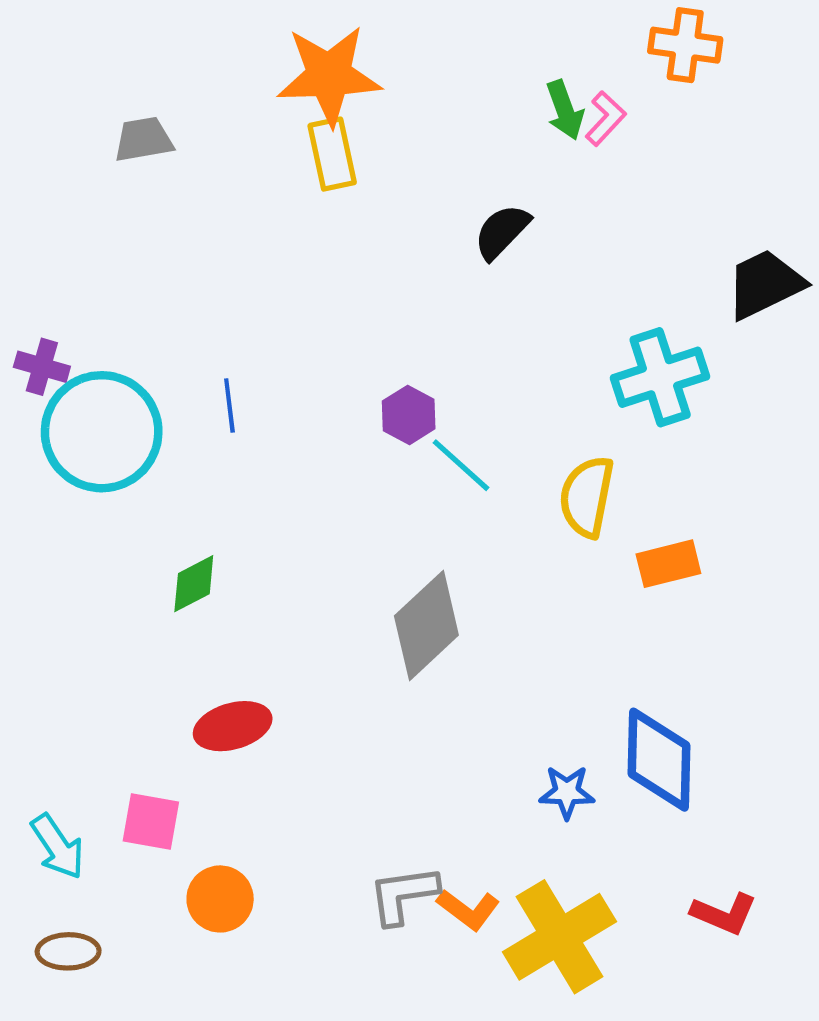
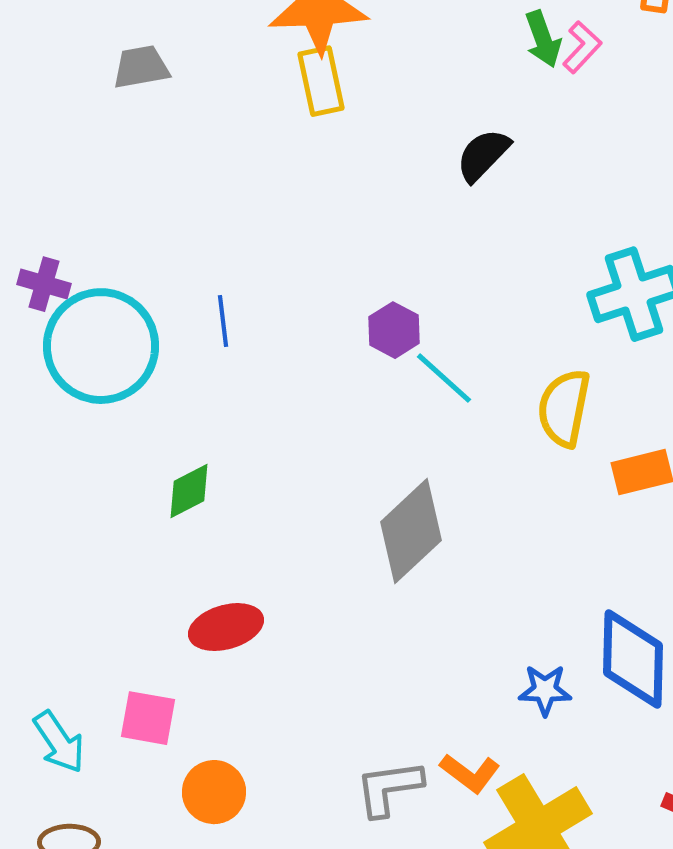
orange L-shape: (468, 909) -> (470, 773), moved

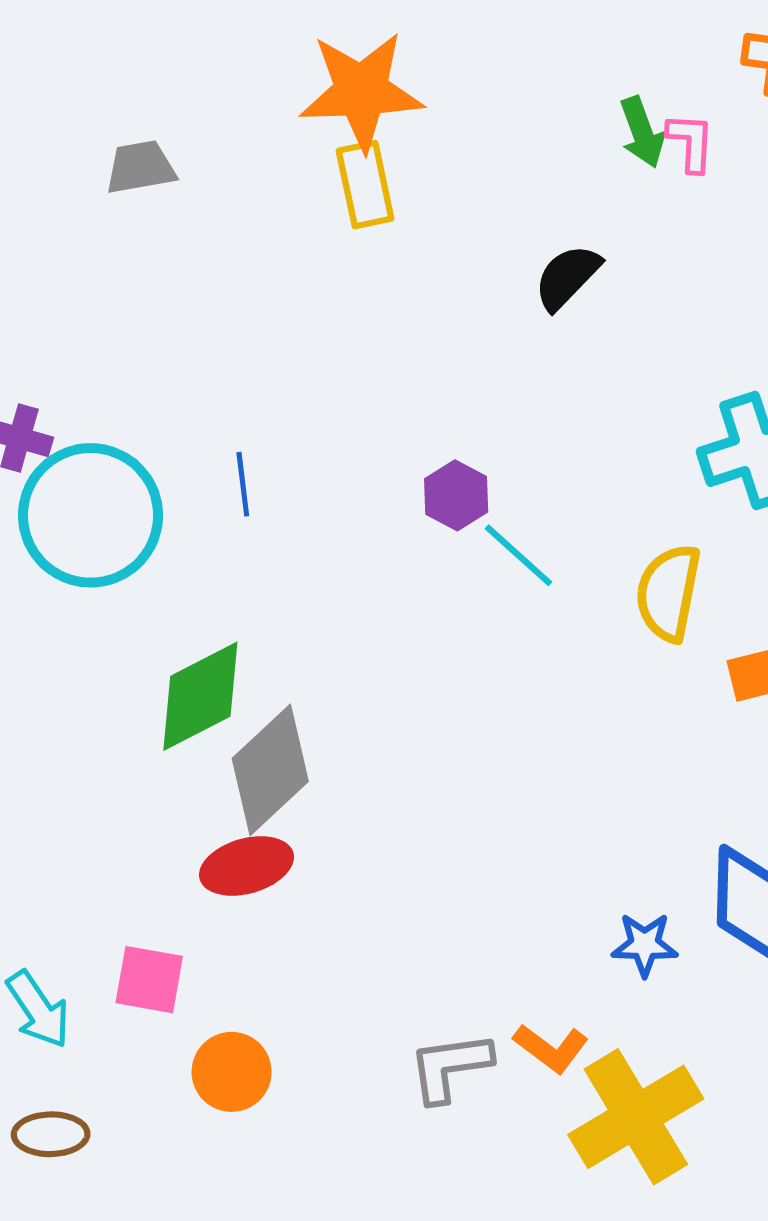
pink L-shape: (582, 47) -> (691, 142), turned -40
green diamond: (189, 491) -> (200, 696), size x1.6
gray diamond: (411, 531) -> (270, 770), moved

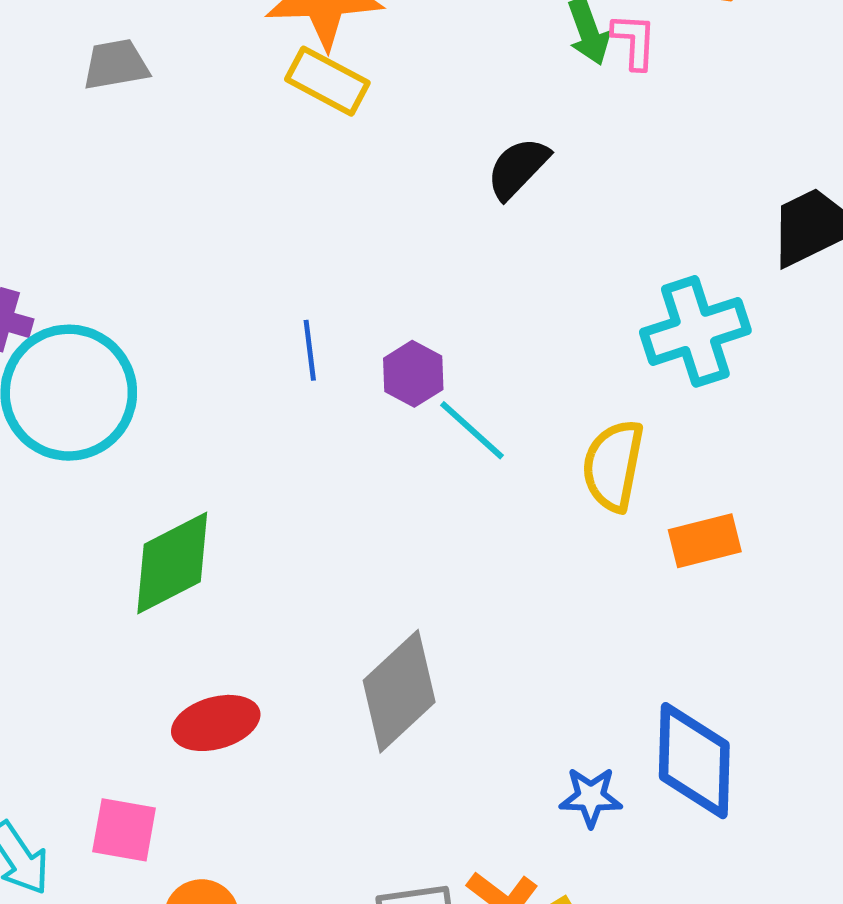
yellow rectangle: (365, 185) -> (327, 81), turned -50
blue line: (243, 484) -> (310, 350), moved
gray diamond: (270, 770) -> (399, 691), moved

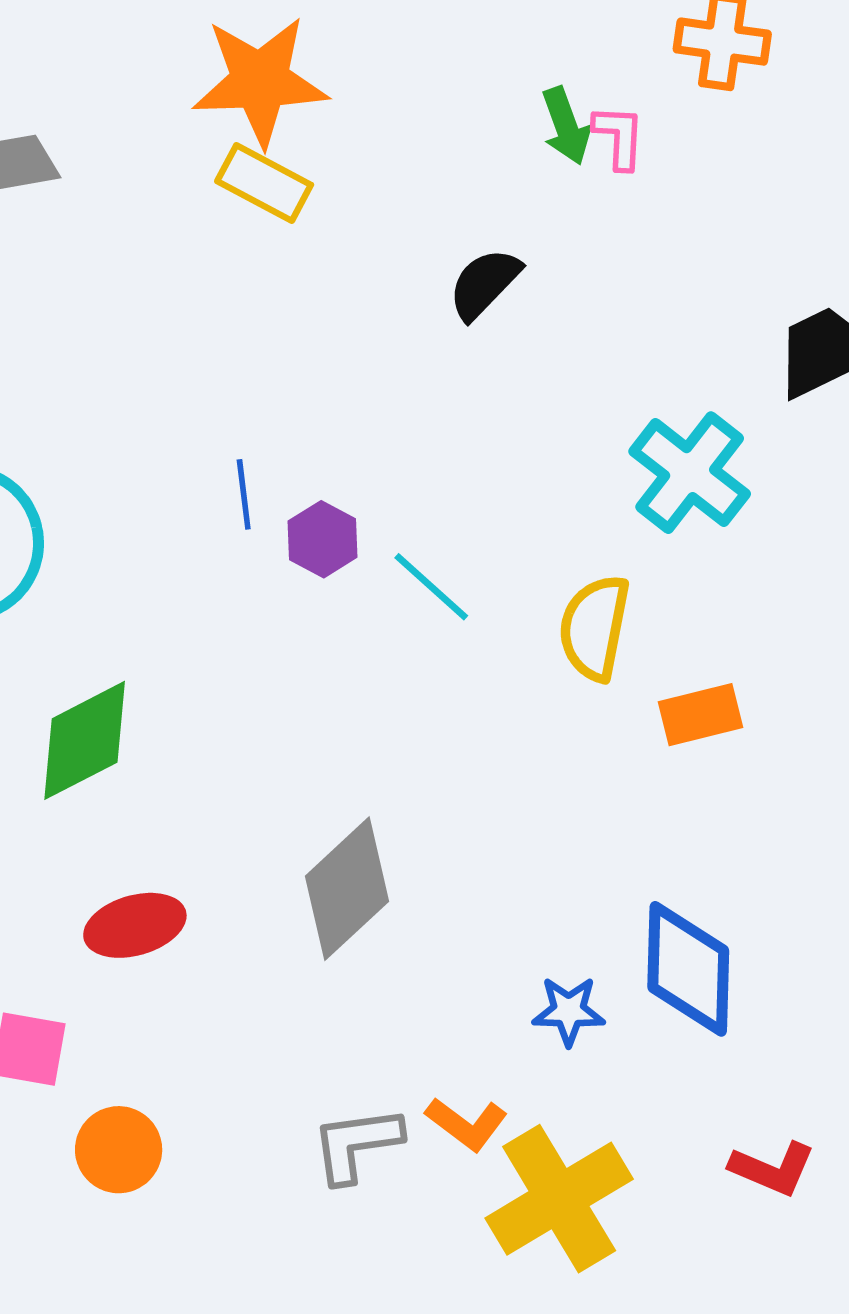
cyan cross: (695, 331) -> (690, 473), turned -34
purple hexagon: (413, 374) -> (323, 539), moved

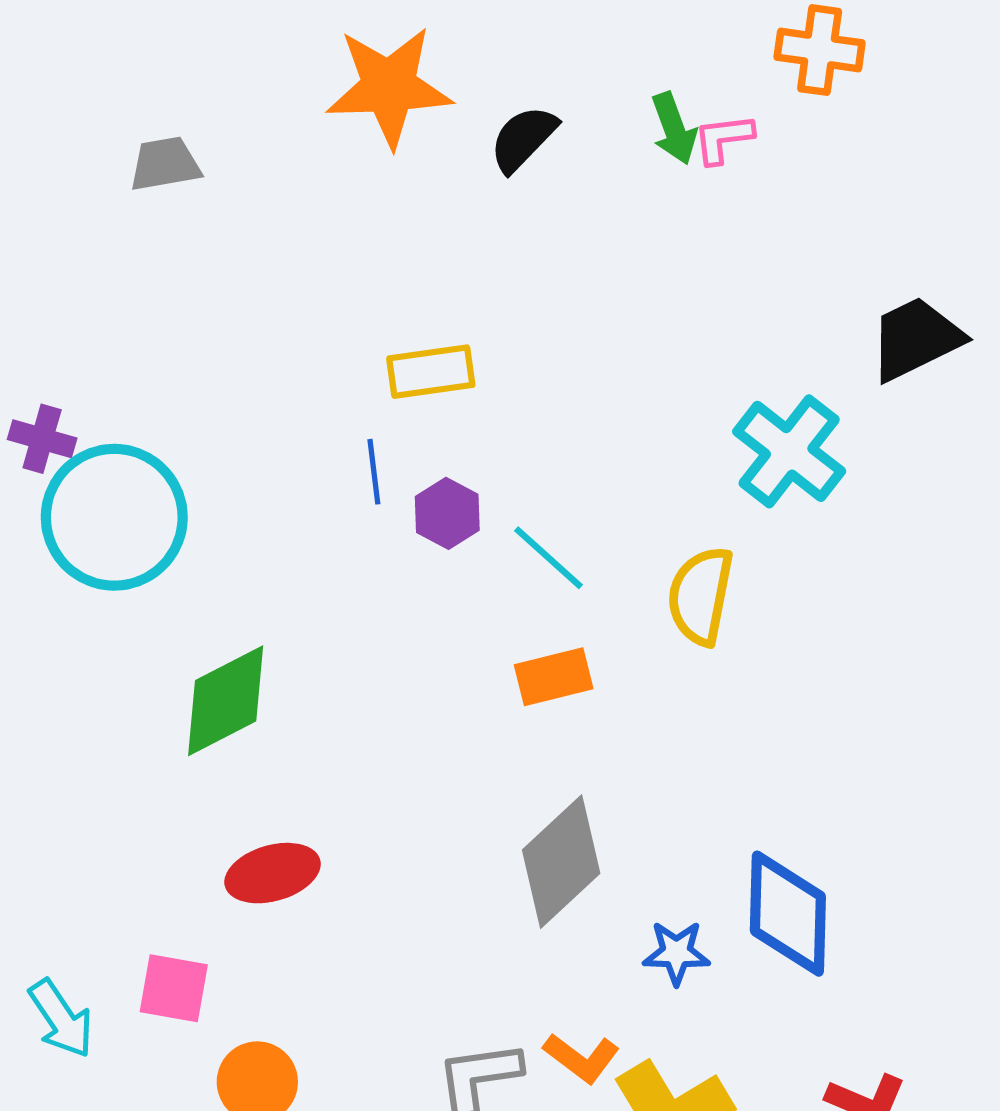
pink L-shape: (619, 137) -> (723, 139), turned -100
yellow rectangle: (264, 183) -> (431, 372), moved, turned -36
black semicircle: (484, 284) -> (523, 139), moved
orange rectangle: (700, 715) -> (554, 677), moved
gray diamond: (347, 889) -> (561, 862), moved

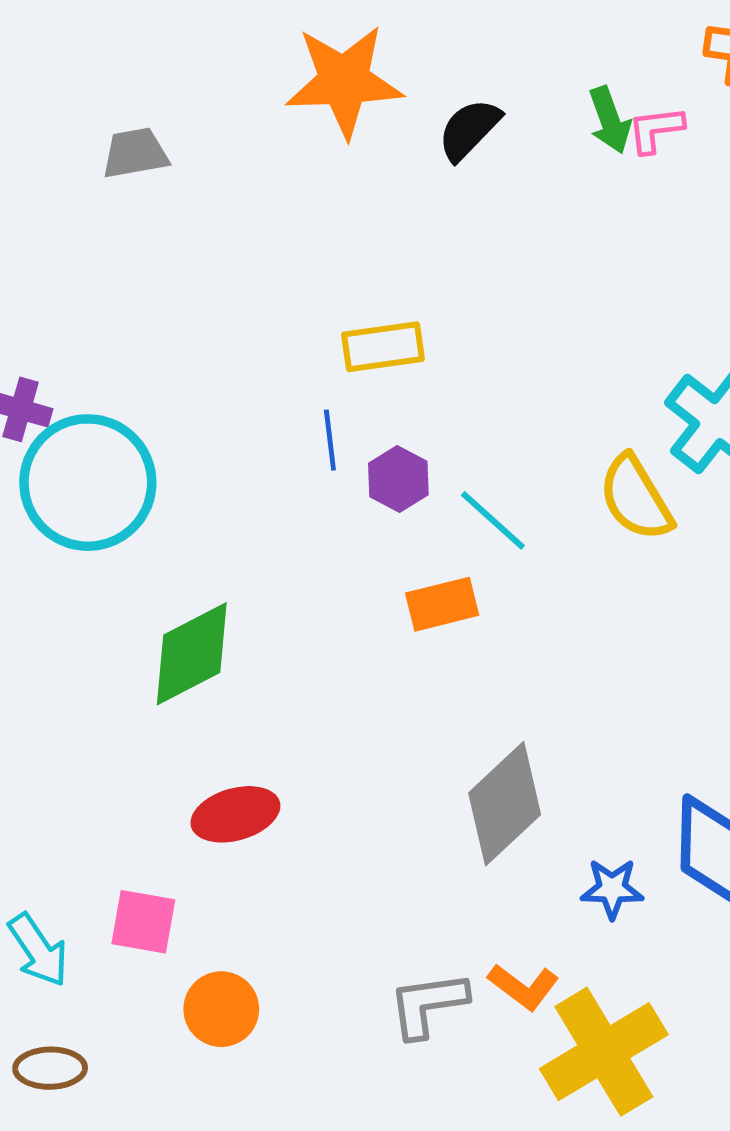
yellow semicircle: (700, 596) -> (636, 498), moved, turned -42
orange rectangle: (554, 677) -> (442, 604), moved

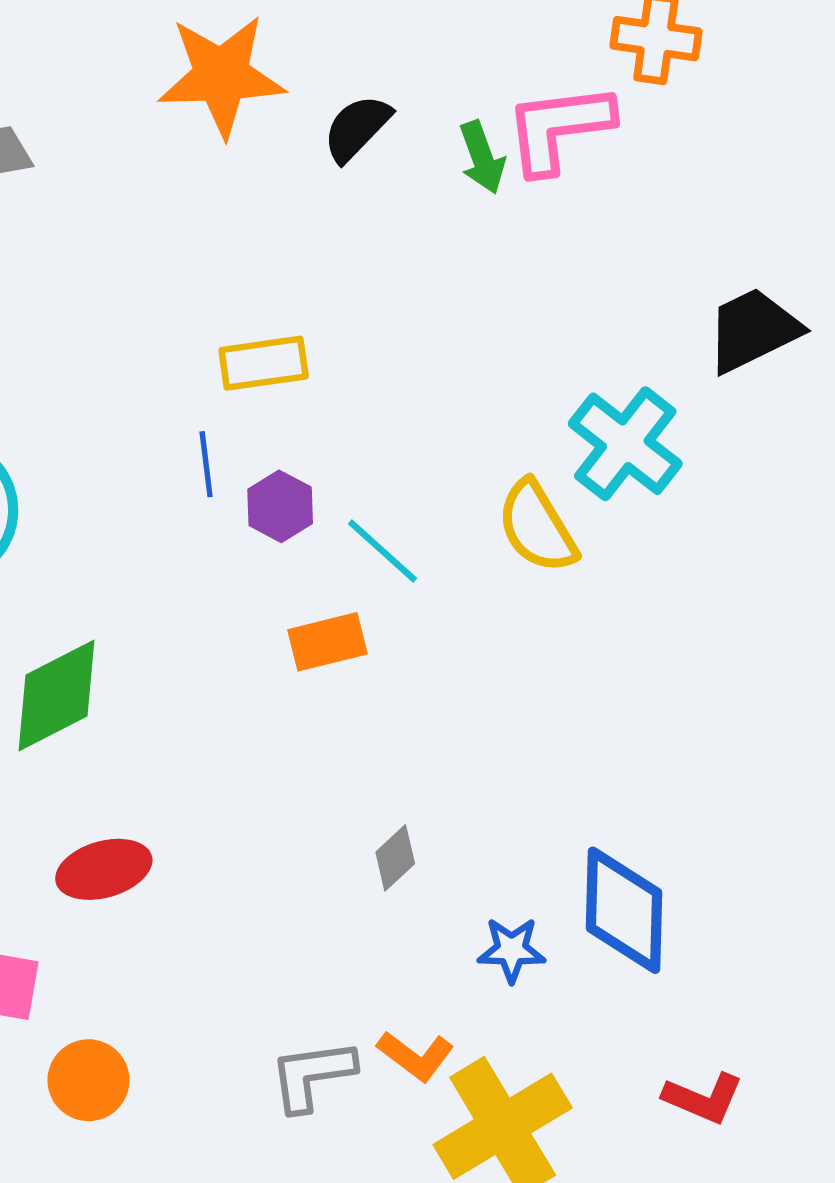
green arrow: (610, 120) -> (482, 157), moved
pink L-shape: (656, 130) -> (559, 128), size x1.8
gray diamond: (505, 804) -> (395, 858), size x0.5

